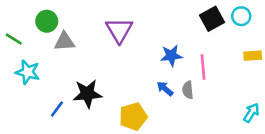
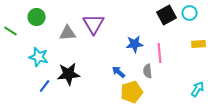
gray triangle: (65, 42) -> (68, 33), moved
cyan star: (28, 72) -> (39, 57), moved
blue arrow: (165, 89) -> (119, 72), moved
yellow pentagon: (133, 117) -> (132, 92), moved

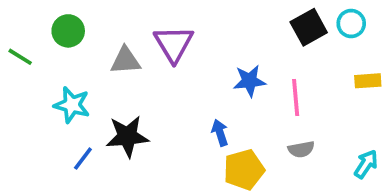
gray semicircle: (148, 71) -> (301, 149), moved, turned -96
blue arrow: (119, 72) -> (220, 133), turned 32

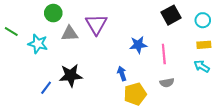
cyan circle: (351, 24) -> (203, 20), moved
green circle: (68, 31) -> (53, 13), moved
cyan star: (72, 105) -> (38, 44), moved
cyan arrow: (366, 164) -> (202, 66), moved, turned -91

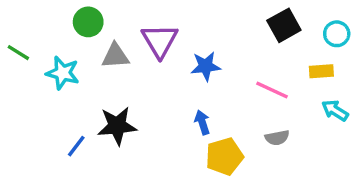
blue star: (138, 45) -> (206, 66), moved
yellow rectangle: (204, 45) -> (321, 71), moved
pink line: (164, 54) -> (272, 90), turned -60

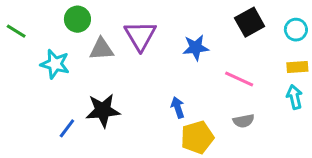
green line: (18, 53) -> (16, 31), moved
blue star: (206, 66) -> (196, 48), moved
yellow rectangle: (321, 71) -> (297, 67), moved
cyan arrow: (335, 110) -> (294, 97), turned 45

